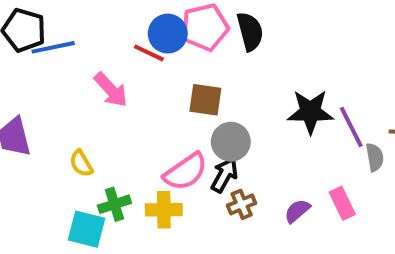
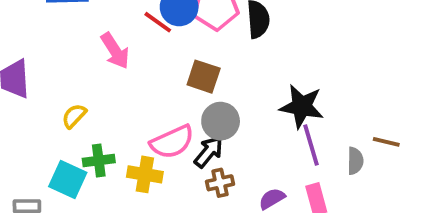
purple line: (351, 127) -> (311, 145), moved
yellow semicircle: (81, 164) -> (74, 116), turned 64

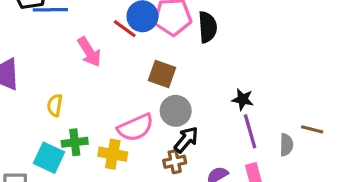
black star: (302, 106) -> (243, 99), size x0.6
yellow semicircle: (74, 116) -> (55, 105), turned -35
black arrow: (209, 152) -> (186, 140), moved

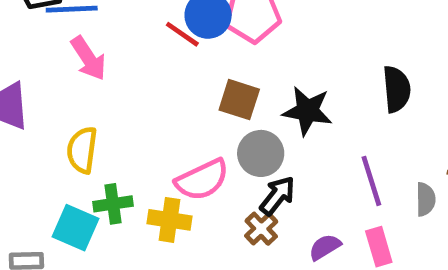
black semicircle: (207, 27) -> (397, 89), moved
pink arrow: (89, 52) -> (88, 58), moved
black star: (243, 99) -> (307, 111), moved, size x1.5
yellow semicircle: (55, 105) -> (82, 150), size x1.4
brown cross: (175, 162) -> (261, 229), turned -30

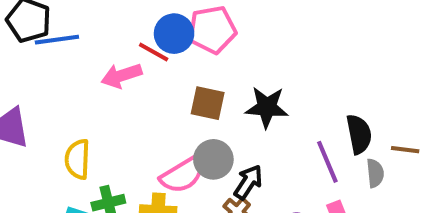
pink arrow: (88, 58) -> (122, 76), moved, turned 111
black semicircle: (397, 89) -> (359, 134), moved
gray circle: (261, 153) -> (213, 159), moved

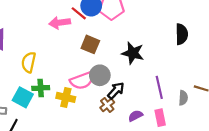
brown square: (208, 103) -> (90, 44), moved
black semicircle: (359, 134) -> (182, 34), moved

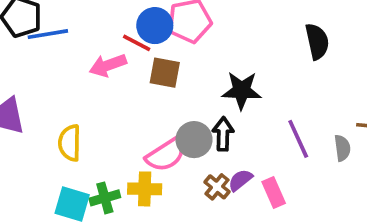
brown square: (90, 44) -> (165, 73), moved
green cross: (41, 88) -> (105, 198), moved
black arrow: (116, 91) -> (223, 134), moved, turned -30
purple semicircle: (136, 116) -> (240, 180), moved
pink rectangle: (160, 118) -> (274, 192), moved

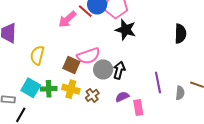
pink arrow: (108, 65) -> (67, 19), turned -36
brown square: (165, 73) -> (71, 65), moved
black star: (242, 90) -> (126, 30), moved
pink semicircle: (166, 154) -> (88, 56), moved
brown cross: (217, 187) -> (92, 95), moved

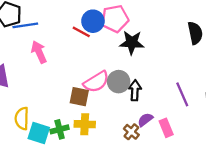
pink arrow: (67, 19) -> (39, 52), moved, turned 120
yellow semicircle: (37, 55) -> (22, 118), moved
gray circle: (103, 69) -> (119, 82), moved
brown cross: (92, 95) -> (131, 132), moved

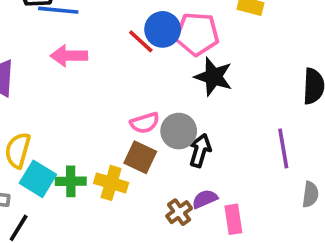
pink arrow: (39, 52) -> (69, 56), turned -80
pink semicircle: (96, 82) -> (145, 123), size x0.7
purple line: (182, 94) -> (283, 148), moved
brown square: (79, 97) -> (140, 157), moved

